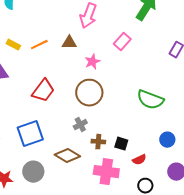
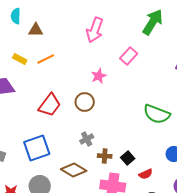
brown triangle: (69, 43) -> (36, 30), moved
brown circle: (89, 93) -> (85, 102), moved, size x0.7
black square: (121, 144) -> (128, 158), turned 32

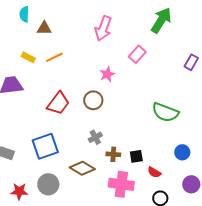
black square: (128, 158) -> (136, 156), turned 32
red semicircle: (146, 174) -> (154, 172), turned 56

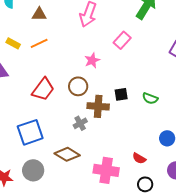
brown triangle: (44, 28) -> (39, 14), moved
green semicircle: (165, 112) -> (150, 98), size x0.6
brown cross: (113, 154) -> (98, 106), moved, size x1.5
black square: (136, 156) -> (121, 94), moved

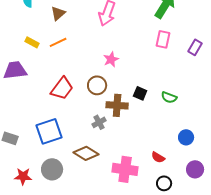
brown triangle: (39, 14) -> (58, 13), turned -42
pink rectangle: (122, 40) -> (163, 39), moved, turned -30
black square: (121, 94) -> (140, 93), turned 32

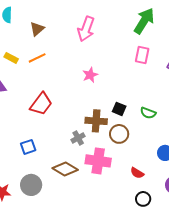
brown circle: (97, 85) -> (119, 134), moved
blue square: (49, 131) -> (28, 147), size x0.6
pink cross: (125, 169) -> (98, 161), moved

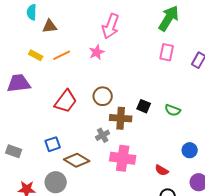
brown triangle: (37, 29) -> (50, 26), moved, turned 35
pink star: (90, 75) -> (97, 52), moved
brown circle: (119, 134) -> (103, 96), moved
brown diamond: (65, 169) -> (77, 160), moved

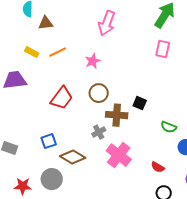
pink star: (97, 52) -> (93, 61), moved
green semicircle: (173, 110) -> (169, 127), moved
pink cross: (123, 158) -> (119, 155), turned 30

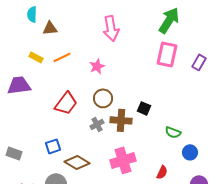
pink arrow: (107, 23) -> (111, 28), turned -30
pink rectangle: (163, 49) -> (167, 54), size x1.4
gray cross: (99, 132) -> (97, 124), moved
pink cross: (119, 155) -> (123, 160), turned 35
red semicircle: (158, 167) -> (162, 172), turned -96

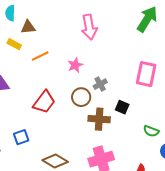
pink rectangle: (167, 54) -> (146, 74), moved
yellow rectangle: (36, 57) -> (14, 44), moved
gray cross: (97, 124) -> (100, 84), moved
blue square: (53, 146) -> (21, 137), moved

